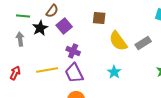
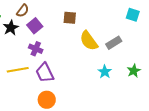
purple cross: (73, 51) -> (36, 49), moved
cyan star: (114, 72) -> (105, 72), moved

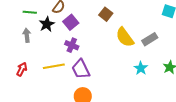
brown square: (70, 18) -> (106, 14), turned 32

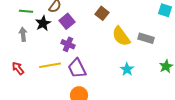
gray rectangle: (150, 39) -> (146, 38), turned 49
cyan star: (141, 68) -> (127, 69), moved
red arrow: (22, 69) -> (18, 68), turned -64

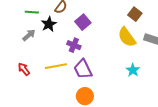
brown square: (102, 13) -> (135, 14), moved
purple square: (67, 21) -> (83, 22), moved
gray arrow: (23, 34) -> (29, 35), turned 56

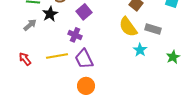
cyan star: (133, 70) -> (140, 50), moved

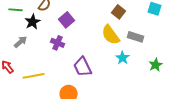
gray arrow: (30, 25) -> (21, 42), moved
yellow line: (57, 56) -> (34, 76), moved
purple trapezoid: (84, 59) -> (83, 67), moved

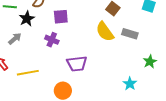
purple square: (67, 20) -> (61, 17), turned 35
cyan star: (123, 58) -> (130, 84), moved
purple trapezoid: (83, 67) -> (77, 64), turned -70

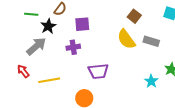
gray arrow: (15, 39) -> (36, 46), size x1.5
purple cross: (52, 40) -> (73, 47), turned -32
cyan star: (130, 84) -> (151, 81), moved

